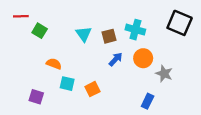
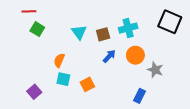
red line: (21, 16) -> (29, 11), moved
cyan cross: (135, 30) -> (128, 28), turned -30
orange semicircle: (54, 64) -> (59, 60), moved, turned -88
purple square: (36, 97) -> (34, 92), turned 32

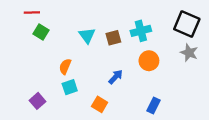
blue arrow: (109, 56) -> (116, 77), moved
gray star: (155, 70) -> (189, 53), moved
cyan square: (63, 79) -> (70, 87), turned -32
orange square: (87, 84) -> (100, 104), moved, turned -32

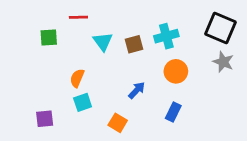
red line: (32, 13) -> (78, 17), moved
green square: (41, 32) -> (49, 38), turned -35
purple square: (38, 101) -> (45, 119), turned 35
blue rectangle: (154, 105) -> (173, 112), moved

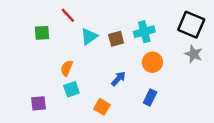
red line: (78, 17) -> (68, 15), turned 49
cyan triangle: (103, 42) -> (89, 36), turned 30

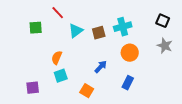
black square: (191, 25) -> (163, 21), size x0.6

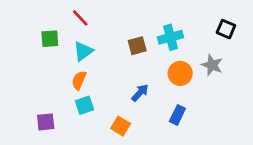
cyan triangle: (76, 31) -> (83, 51), moved
gray star: (165, 46) -> (212, 65), moved

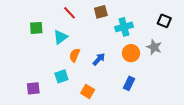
red line: (80, 18) -> (70, 13), moved
brown square: (137, 46) -> (101, 12), moved
orange semicircle: (79, 80) -> (75, 55), moved
blue arrow: (140, 93) -> (99, 59), moved

